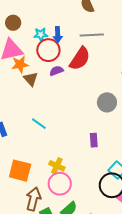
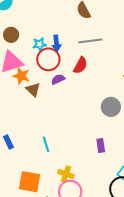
red semicircle: (80, 59) -> (80, 65), size x0.7
orange star: (20, 64) -> (21, 76), turned 30
cyan line: (39, 124) -> (46, 144), moved, turned 42

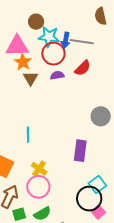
brown circle: (11, 35) -> (36, 22), moved
gray line: (90, 41) -> (82, 42), moved
cyan star: (39, 44) -> (49, 37), size x1.5
purple rectangle: (101, 145) -> (80, 151), size x1.5

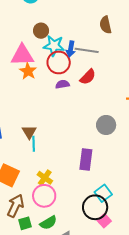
brown triangle: (30, 78) -> (29, 132), moved

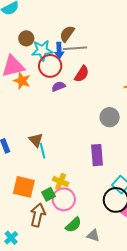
brown semicircle: (106, 25) -> (67, 34), moved, turned 60
green square: (25, 223) -> (48, 194), moved

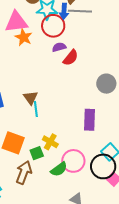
red semicircle: (82, 74) -> (71, 58), moved
pink circle: (64, 199) -> (73, 161), moved
green semicircle: (73, 225) -> (59, 169), moved

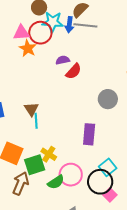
pink triangle: (16, 22) -> (21, 33), size x0.7
red circle: (53, 26) -> (40, 33), moved
green square: (37, 153) -> (35, 165), size x1.5

